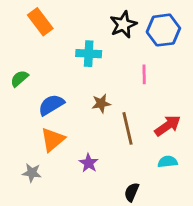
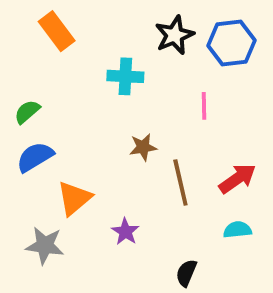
blue semicircle: (51, 105) -> (35, 157), moved
gray star: (32, 173) -> (45, 245), size x1.4

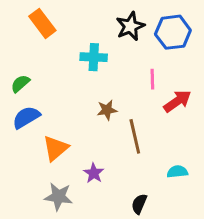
red arrow: (237, 179) -> (177, 101), moved
gray star: (45, 245) -> (58, 197), moved

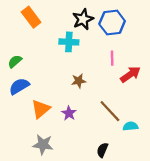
black star: (130, 26) -> (83, 19), moved
blue hexagon: (173, 32) -> (112, 23), moved
brown line: (135, 136) -> (110, 111), moved, turned -30
purple star: (94, 173) -> (69, 113), moved

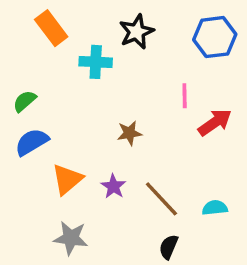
blue hexagon: (112, 23) -> (215, 37), moved
cyan cross: (69, 42) -> (96, 62), moved
brown line: (110, 111) -> (161, 199), moved

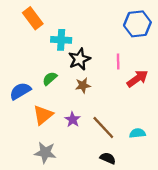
black star: (137, 32) -> (79, 59), moved
green semicircle: (25, 101) -> (50, 79), moved
black semicircle: (169, 247) -> (108, 158), turned 91

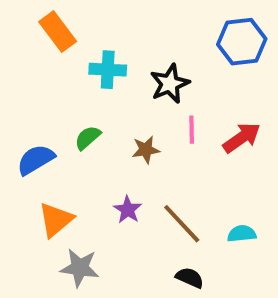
black star: (79, 59) -> (170, 84), moved
pink line: (118, 61) -> (192, 130), moved
orange triangle: (43, 115) -> (56, 220), moved

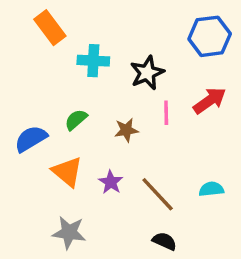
red arrow: (242, 138) -> (210, 101), moved
orange triangle: (56, 220) -> (67, 172), moved, turned -40
cyan semicircle: (242, 234) -> (211, 189), moved

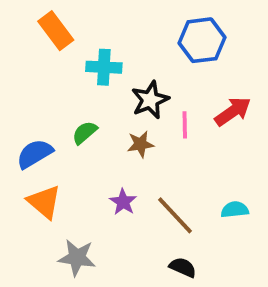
blue hexagon: (210, 36) -> (202, 40), moved
black star: (147, 73) -> (150, 100), moved
orange triangle: (67, 172) -> (44, 202), moved

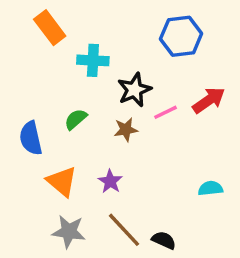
pink line: (185, 125) -> (166, 112), turned 65
blue semicircle: (35, 154) -> (31, 138), turned -72
orange triangle: (44, 202) -> (62, 181), moved
brown line: (175, 215) -> (124, 230), moved

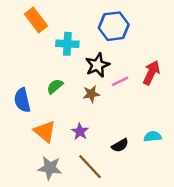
blue hexagon: (181, 36) -> (114, 26), moved
red arrow: (209, 100) -> (151, 73), turned -30
black semicircle: (164, 240) -> (120, 145), moved, turned 126

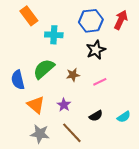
black star: (97, 65) -> (96, 50), moved
red arrow: (151, 73) -> (121, 20), moved
pink line: (120, 81) -> (100, 82), moved
green semicircle: (55, 86) -> (44, 69), size x1.6
cyan semicircle: (153, 137) -> (124, 117), moved, turned 152

